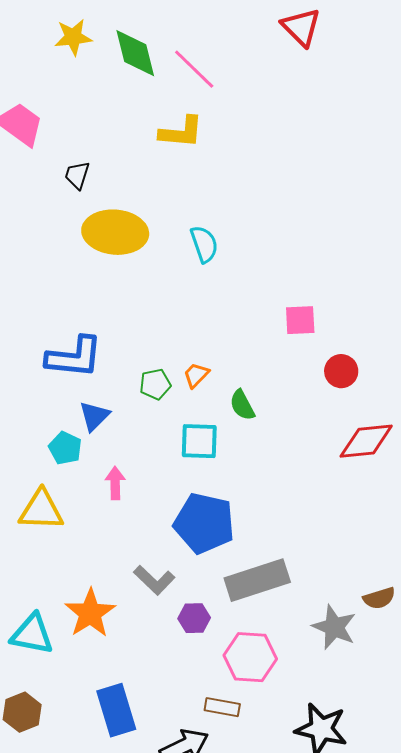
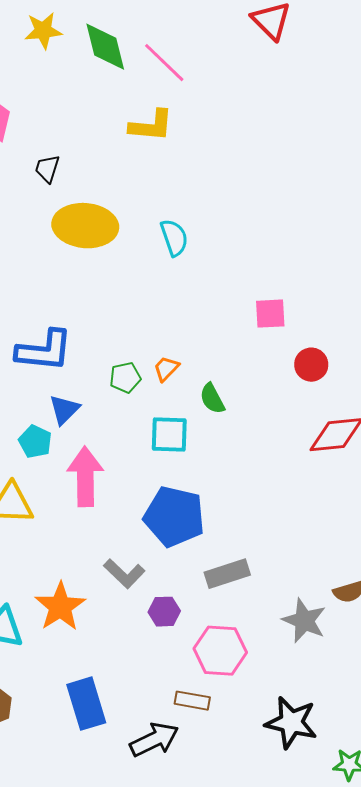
pink arrow: (115, 483) -> (85, 477), size x1.8
gray rectangle: (257, 580) -> (227, 574), size x0.7

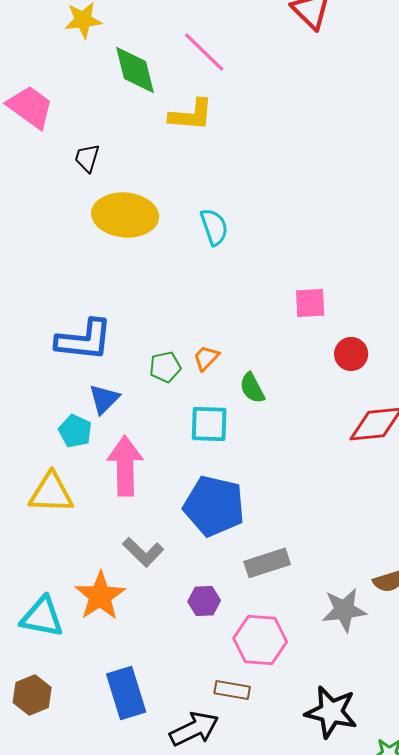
green diamond: (105, 47) -> (135, 70), moved
gray L-shape: (124, 574) -> (143, 552), moved
gray star: (304, 621) -> (344, 610), turned -30

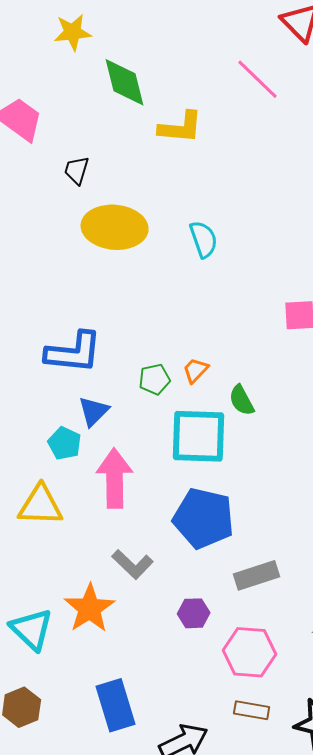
pink line: (204, 52) -> (258, 79), moved
cyan square: (209, 424) -> (199, 436), size x1.5
cyan triangle: (42, 617) -> (32, 629), turned 33
brown rectangle: (232, 690) -> (252, 710), moved

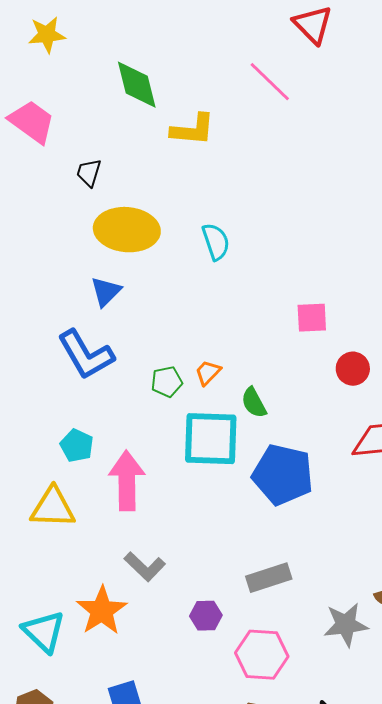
yellow star: (73, 32) -> (47, 35), moved
blue L-shape: (74, 352) -> (86, 355), turned 54
blue triangle: (94, 411) -> (106, 292), moved
blue pentagon: (204, 518) -> (283, 475), moved

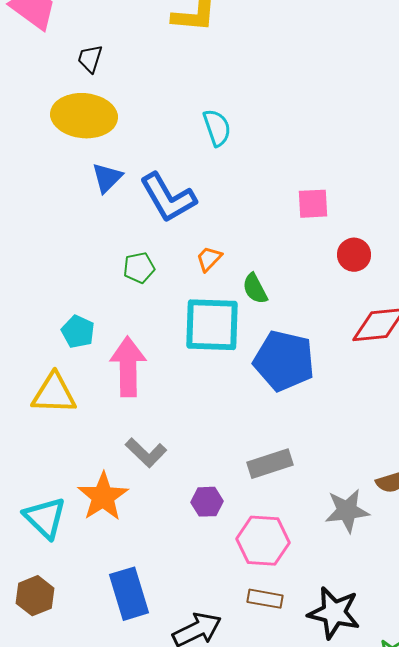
yellow ellipse: (127, 230) -> (84, 116), moved
blue L-shape: (86, 355) -> (168, 198), moved
green pentagon: (167, 382) -> (139, 268), moved

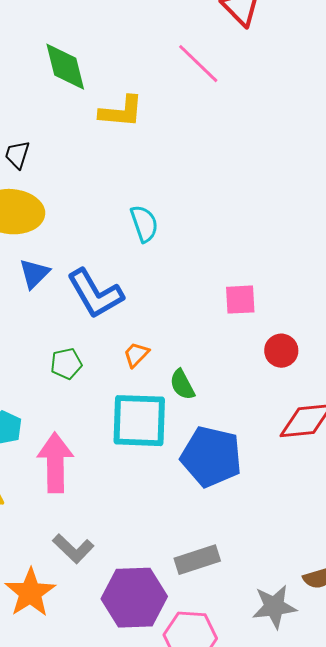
purple hexagon: (207, 502) -> (134, 598), size x2.0

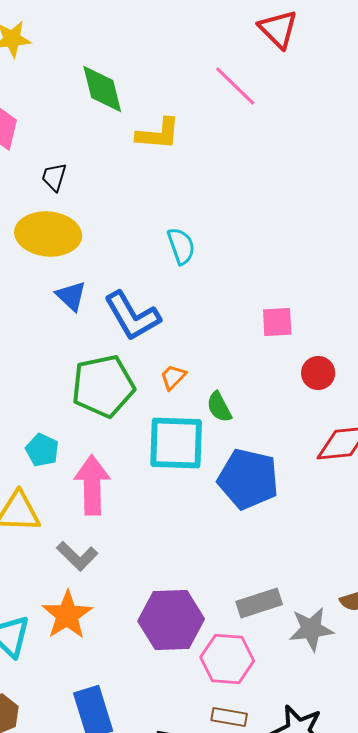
blue triangle: (34, 274) -> (71, 296), turned -32
green pentagon: (66, 364) -> (103, 386), size x2.0
gray L-shape: (73, 549) -> (77, 556), moved
gray rectangle: (197, 560) -> (259, 603), moved

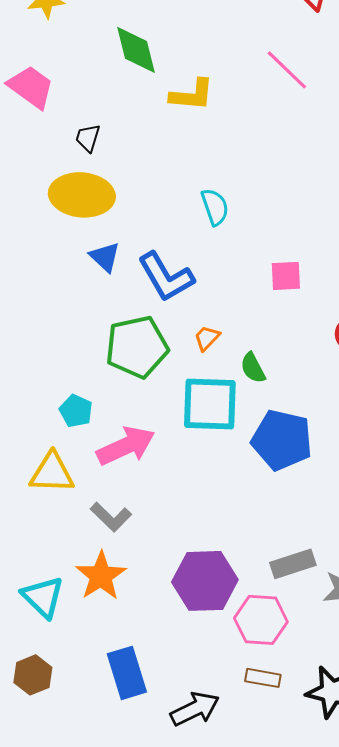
pink line: (235, 86) -> (287, 70), moved
pink square: (277, 322) -> (286, 276), moved
pink arrow: (92, 485) -> (126, 446), turned 66

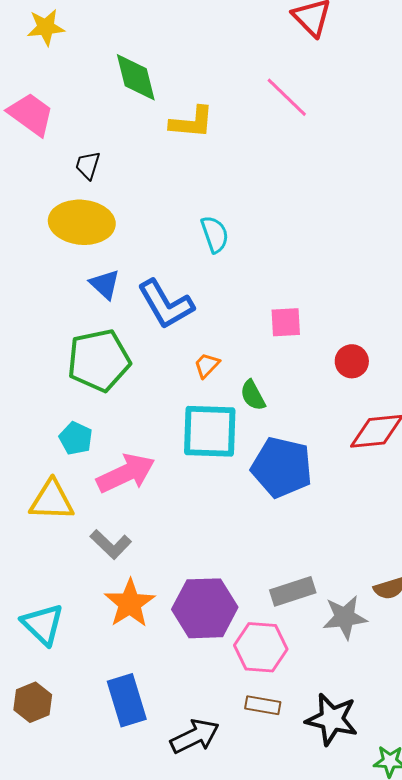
pink square: (286, 276) -> (286, 322), moved
green pentagon: (137, 347) -> (99, 360), moved
orange star: (101, 576) -> (130, 603), moved

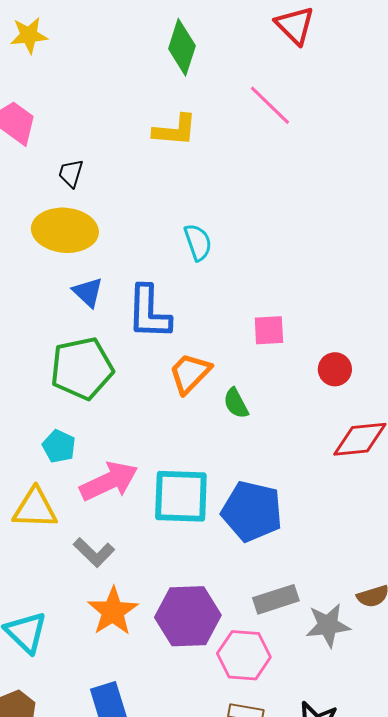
green diamond: (136, 77) -> (182, 47), moved, turned 32
blue L-shape: (166, 304) -> (149, 312), turned 32
orange trapezoid: (207, 365) -> (190, 373), size x1.6
cyan square: (210, 431) -> (181, 496), moved
blue pentagon: (282, 467) -> (252, 511), moved

